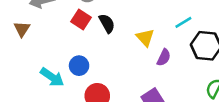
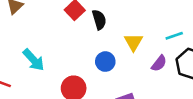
purple semicircle: (164, 57) -> (159, 63), moved
blue circle: (79, 66) -> (105, 62), moved

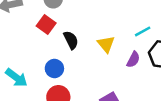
black semicircle: (99, 20) -> (71, 40), moved
blue circle: (105, 62) -> (54, 68), moved

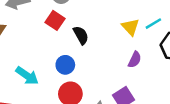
yellow triangle: (106, 44) -> (130, 27), moved
purple semicircle: (133, 60) -> (135, 60), moved

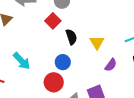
yellow triangle: (130, 27) -> (97, 42), moved
blue circle: (65, 65) -> (63, 62), moved

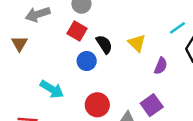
blue circle: (63, 62) -> (87, 61), moved

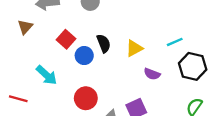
red square: (77, 31) -> (66, 39), moved
yellow triangle: (137, 43) -> (134, 48), turned 36
purple semicircle: (161, 66) -> (152, 74), turned 77

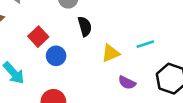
cyan line: (175, 42) -> (145, 44), moved
black semicircle: (104, 43) -> (85, 26), moved

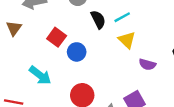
cyan line: (145, 44) -> (122, 17), moved
yellow triangle: (111, 53) -> (127, 40), turned -42

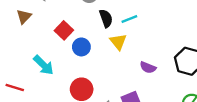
yellow triangle: (127, 40) -> (118, 42), moved

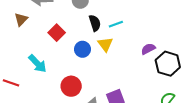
blue circle: (81, 47) -> (82, 49), moved
purple semicircle: (148, 67) -> (148, 49), moved, turned 128

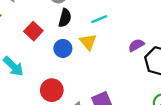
black semicircle: (95, 23) -> (65, 18), moved, turned 35

